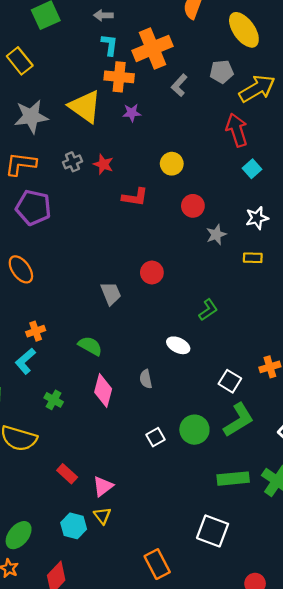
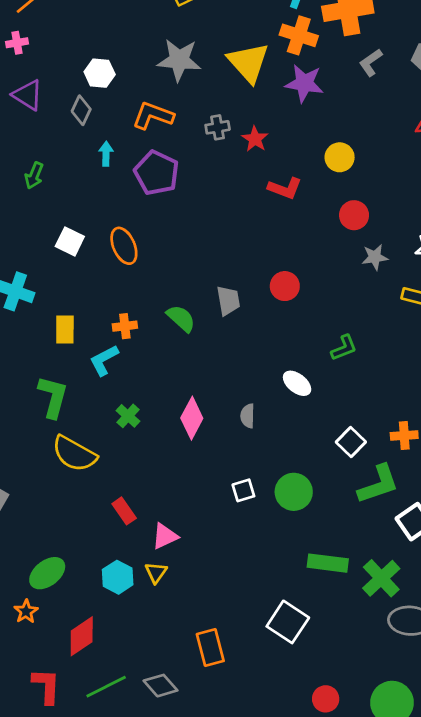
purple star: (132, 113) -> (304, 83), size x1.6
green semicircle: (90, 346) -> (181, 318), moved
green L-shape: (239, 420) -> (378, 484), moved

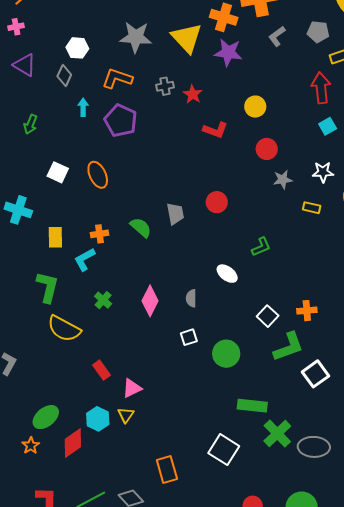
white square: (243, 490) -> (189, 337), moved
green cross: (381, 578) -> (277, 434), moved
red diamond: (82, 636) -> (73, 443), moved

